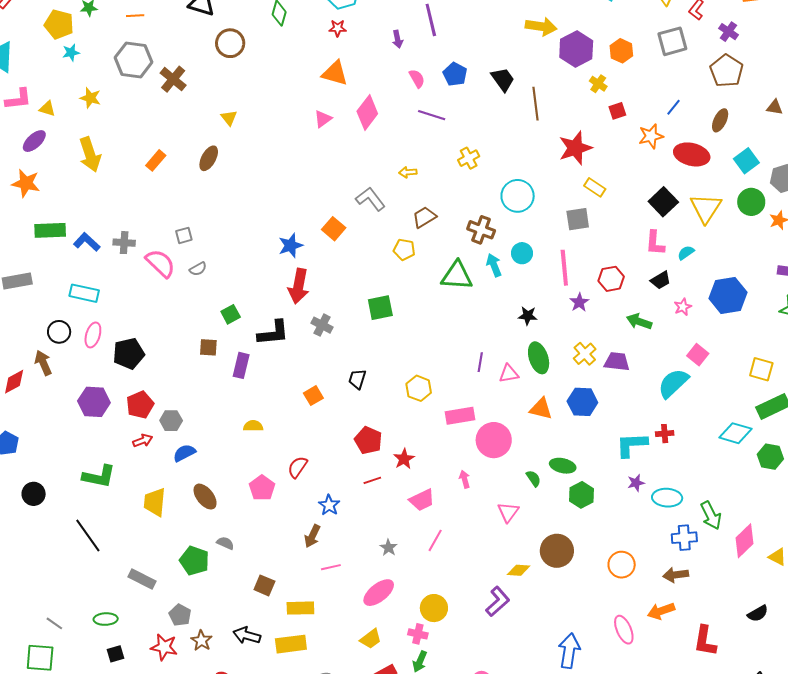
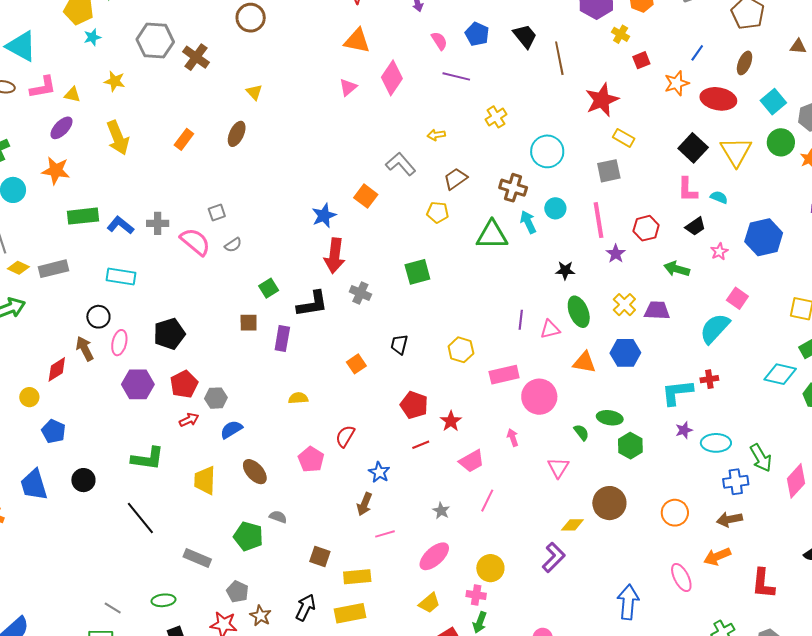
cyan semicircle: (686, 253) -> (719, 197), turned 60
pink ellipse: (93, 335) -> (119, 343), moved
black arrow: (247, 635) -> (305, 607), turned 104

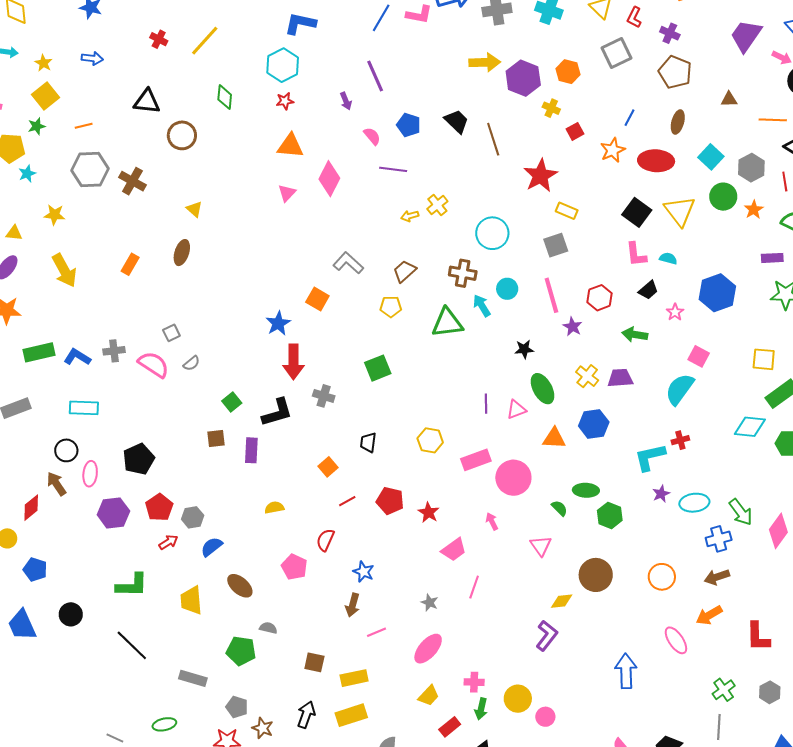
yellow arrow: (436, 135) -> (410, 216), moved
red line: (421, 445) -> (347, 501), moved
yellow circle: (490, 568) -> (518, 699), moved

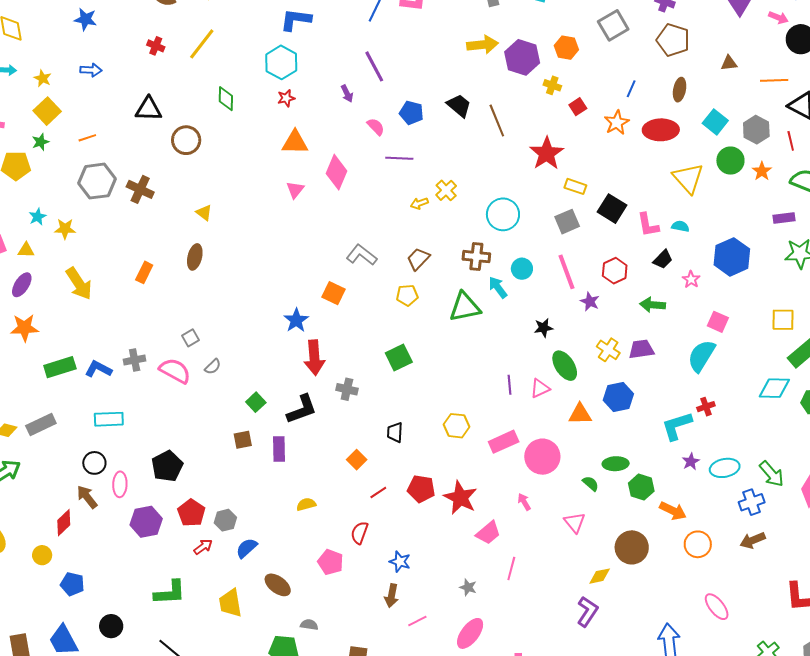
cyan star: (27, 174) -> (38, 217), moved
black square: (637, 212) -> (612, 209), moved
red star: (429, 512) -> (460, 498), size x1.6
orange arrow: (709, 615) -> (673, 511), moved, turned -120

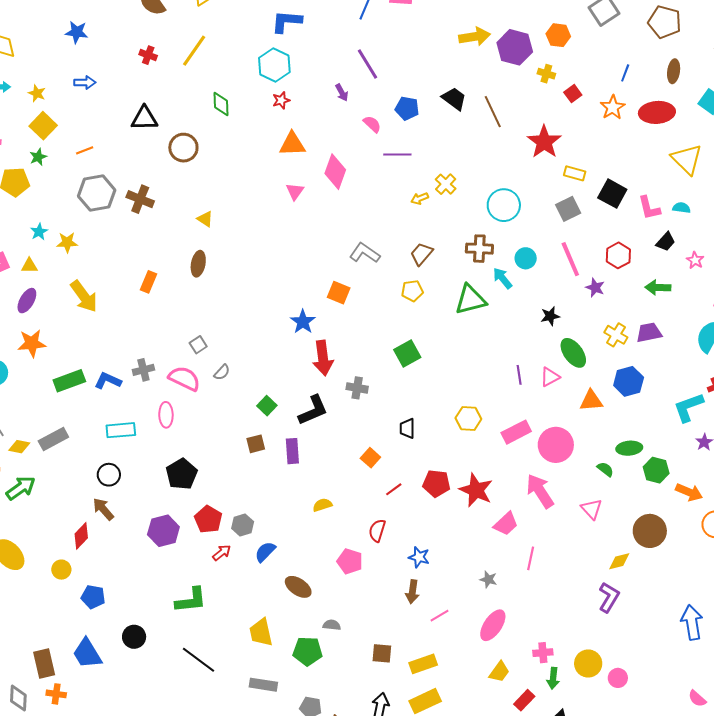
pink ellipse: (120, 484) -> (166, 415), moved
pink arrow: (524, 502) -> (540, 491), size x2.0
yellow trapezoid: (230, 603) -> (261, 632), moved

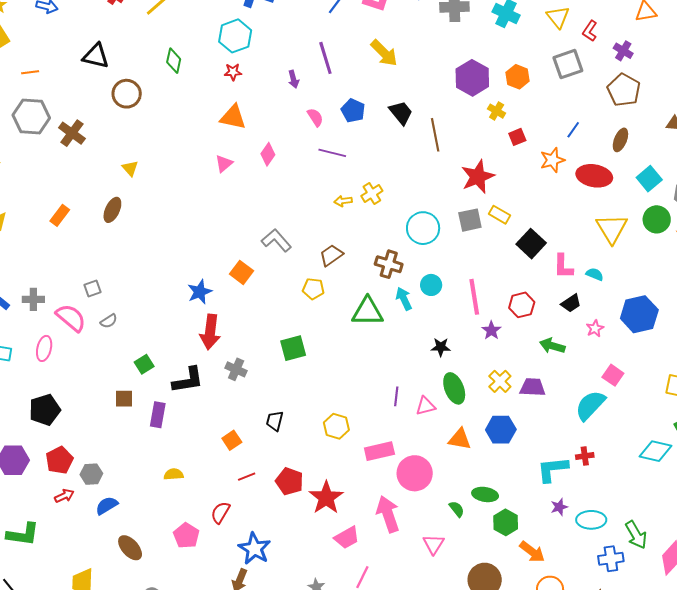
yellow arrow: (474, 37) -> (384, 53), moved, turned 40
pink diamond: (335, 172) -> (268, 154), size x0.7
gray square: (568, 209) -> (470, 220), moved
blue star: (419, 557) -> (254, 549), size x1.5

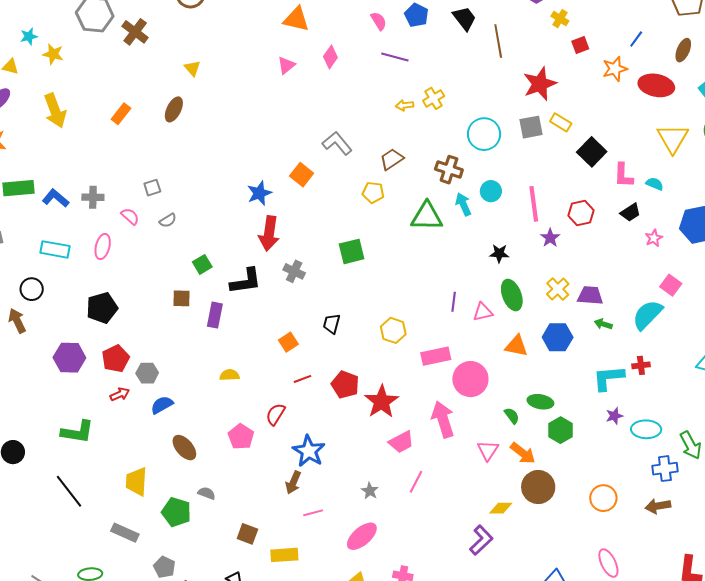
pink semicircle: (71, 318) -> (130, 216), size x0.6
green arrow: (552, 346) -> (603, 324), moved, size x0.7
orange arrow: (532, 552) -> (523, 453), moved

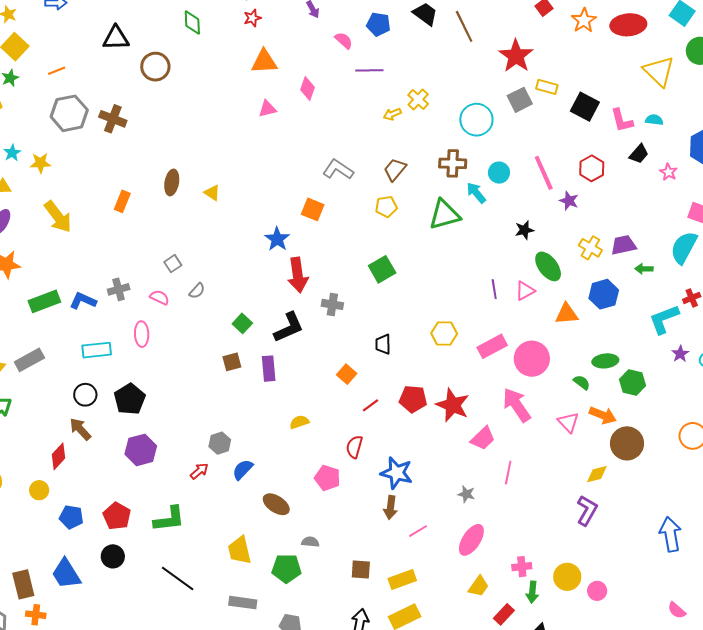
pink triangle: (286, 65) -> (267, 109), turned 42
yellow triangle: (192, 68) -> (212, 193), moved
black pentagon: (102, 308) -> (130, 399), moved
red pentagon: (116, 359) -> (117, 516), moved

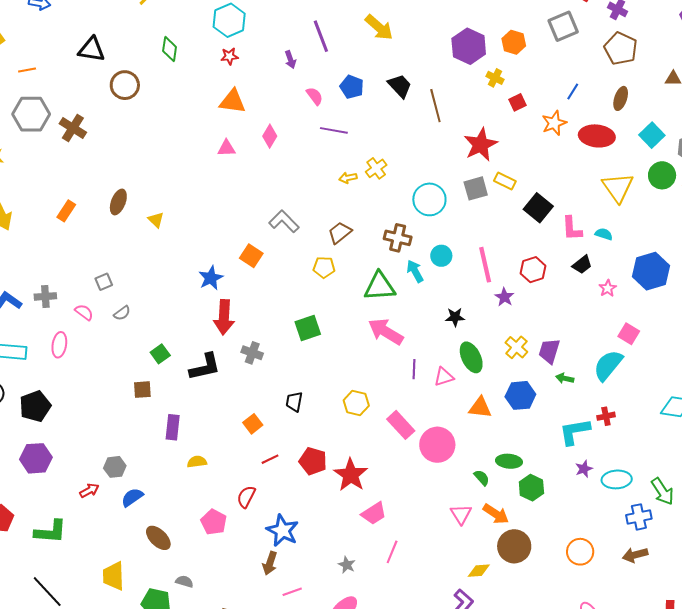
purple trapezoid: (623, 245) -> (549, 351), turned -72
pink rectangle: (492, 346) -> (401, 425), turned 64
purple rectangle: (269, 369) -> (173, 427), moved
pink arrow: (517, 405) -> (386, 332), moved, turned -36

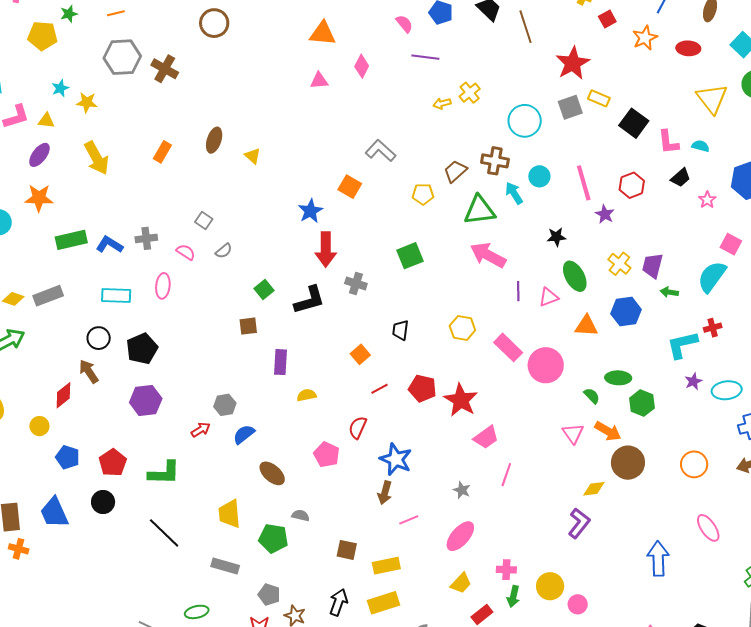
red ellipse: (597, 136) -> (688, 48), size x0.7
brown trapezoid: (340, 233) -> (455, 171), moved
gray square: (104, 282) -> (204, 221), turned -30

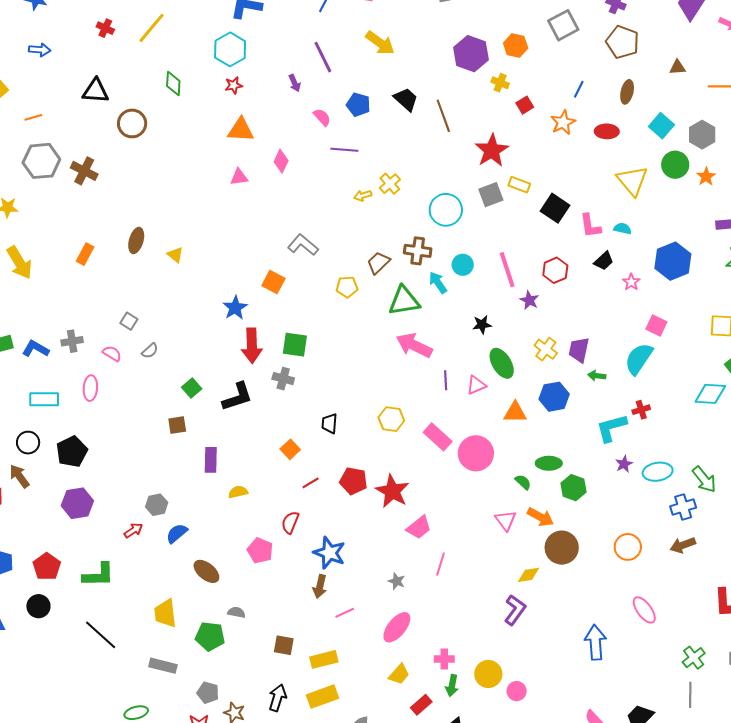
green square: (410, 256) -> (295, 345), moved, turned 32

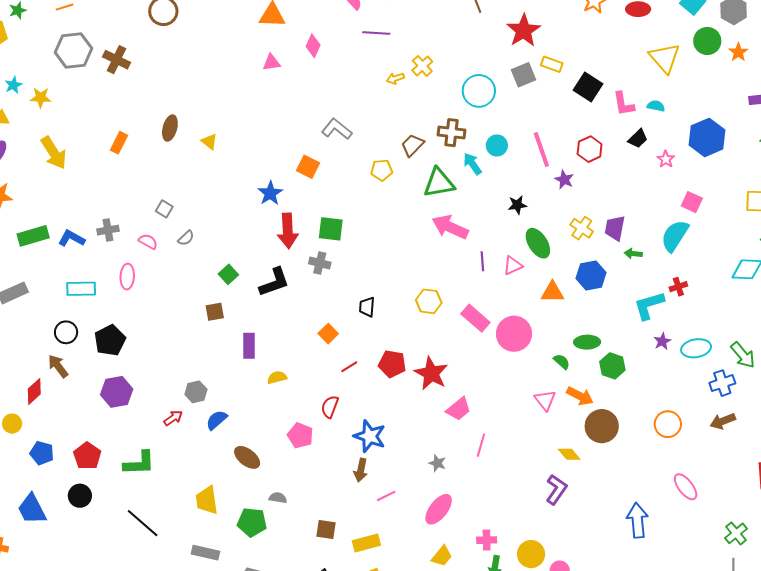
yellow diamond: (528, 575) -> (569, 454), turned 60

